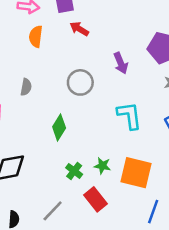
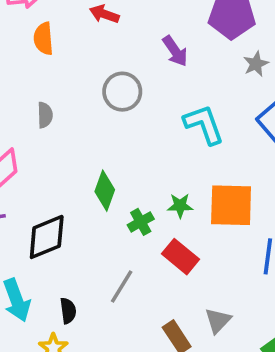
green diamond: (59, 127) -> (105, 191), moved
green cross: (74, 171) -> (141, 222), turned 35

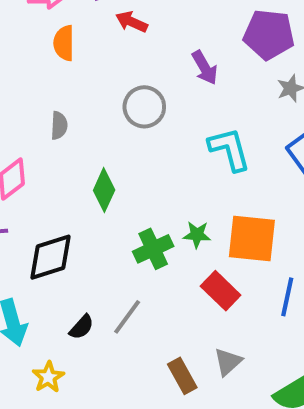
green diamond: (105, 191) -> (104, 190), moved
green cross: (141, 222) -> (153, 249), size x1.4
red rectangle: (180, 257) -> (221, 291), moved
black semicircle: (68, 311) -> (82, 327), moved, turned 45

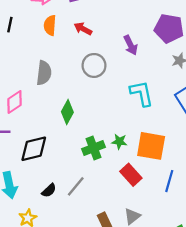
red arrow: (132, 22) -> (83, 29), moved
gray semicircle: (59, 126) -> (44, 73), size x1.5

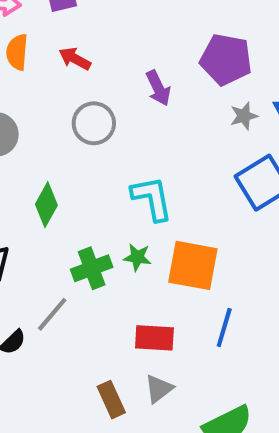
cyan L-shape: (142, 93) -> (152, 198), moved
red rectangle: (131, 175) -> (154, 338), moved, turned -45
gray line: (76, 186) -> (52, 314), moved

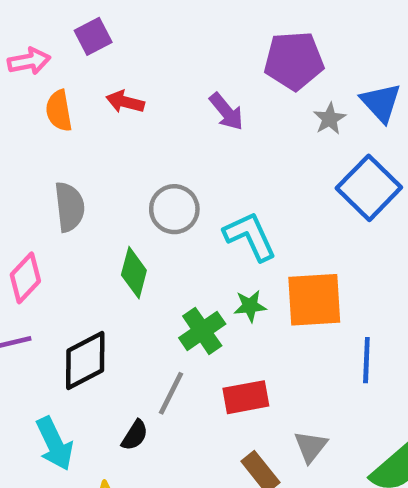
gray circle: (94, 123) -> (174, 209), moved
red rectangle: (154, 338) -> (246, 397), moved

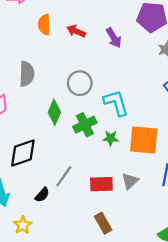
red arrow: (125, 102) -> (76, 31), moved
orange semicircle: (59, 111) -> (44, 25), moved
green cross: (202, 331) -> (85, 125), moved
gray triangle: (311, 447) -> (130, 181), moved

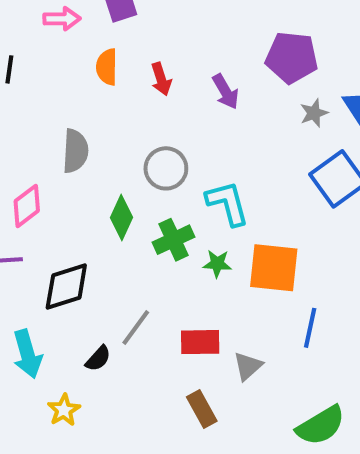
red arrow: (76, 31) -> (161, 79), turned -132
gray triangle: (130, 181) -> (248, 366), moved

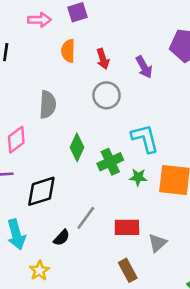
gray circle: (166, 168) -> (107, 95), moved

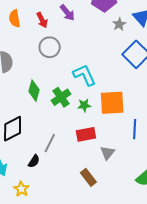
purple arrow: (144, 67) -> (67, 13), moved
red rectangle: (127, 227) -> (86, 134), moved

